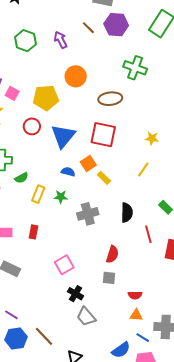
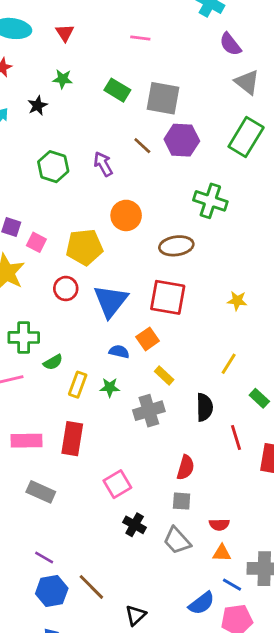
yellow line: (143, 169) -> (229, 364), moved
yellow rectangle: (104, 178) -> (164, 376), moved
red rectangle: (33, 232) -> (72, 439), size x1.6
gray trapezoid: (86, 317) -> (177, 541), moved

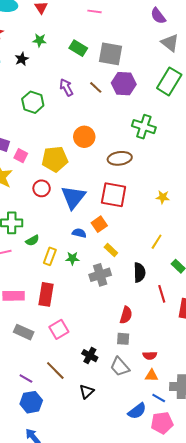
purple arrow: (103, 164) -> (66, 87), moved
pink square: (117, 484) -> (59, 329), moved
brown line: (91, 587) -> (55, 370), moved
black triangle: (136, 615) -> (87, 392), moved

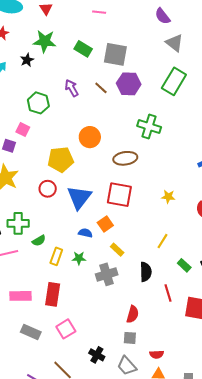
green star: (40, 40) -> (45, 41), size x1.6
pink square: (21, 156) -> (23, 130), moved

